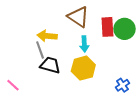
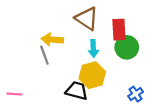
green circle: (124, 29) -> (127, 47), moved
black trapezoid: (50, 65) -> (77, 91), moved
pink line: (13, 85) -> (14, 94), turned -40

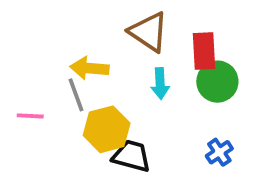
yellow hexagon: (92, 75) -> (107, 129), moved
pink line: (14, 94) -> (30, 116), moved
blue cross: (136, 94) -> (219, 152), moved

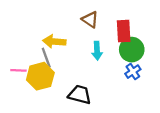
brown triangle: (149, 32) -> (90, 20), size x0.7
yellow hexagon: (107, 129) -> (40, 76), moved
blue cross: (219, 152) -> (133, 72), moved

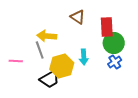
cyan arrow: (97, 51) -> (84, 57), moved
yellow hexagon: (40, 76) -> (62, 66), moved
black trapezoid: (80, 95) -> (50, 79), moved, turned 135

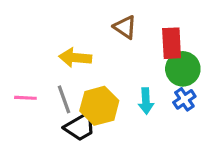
gray line: (40, 50) -> (64, 99), moved
cyan arrow: (84, 57) -> (146, 101), moved

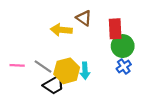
yellow arrow: (75, 58) -> (61, 30), moved
gray line: (64, 99) -> (43, 67), turned -36
cyan arrow: (146, 101) -> (85, 71), moved

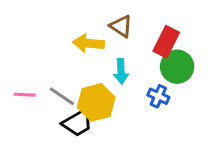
red rectangle: (115, 29) -> (166, 42), turned 30
blue cross: (124, 67) -> (158, 96), moved, turned -32
cyan arrow: (85, 71) -> (121, 71), moved

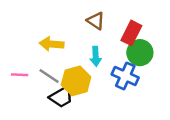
yellow arrow: (88, 43) -> (52, 44), moved
blue cross: (158, 96) -> (125, 76), size x1.5

